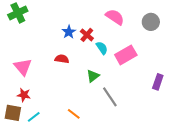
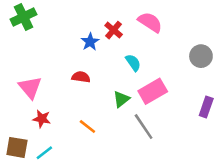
gray circle: (151, 22) -> (201, 56), moved
red cross: (87, 35) -> (114, 30), moved
pink rectangle: (126, 55) -> (153, 91), moved
red star: (24, 95) -> (42, 119), moved
orange line: (74, 114) -> (87, 127), moved

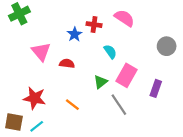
red cross: (114, 30) -> (94, 25), turned -32
pink triangle: (30, 87) -> (41, 52), moved
pink rectangle: (153, 91) -> (126, 75), turned -30
purple rectangle: (206, 107) -> (156, 88), moved
red star: (42, 119) -> (34, 98), size x1.5

